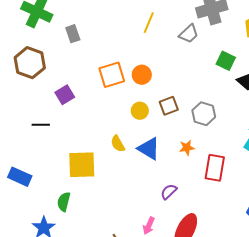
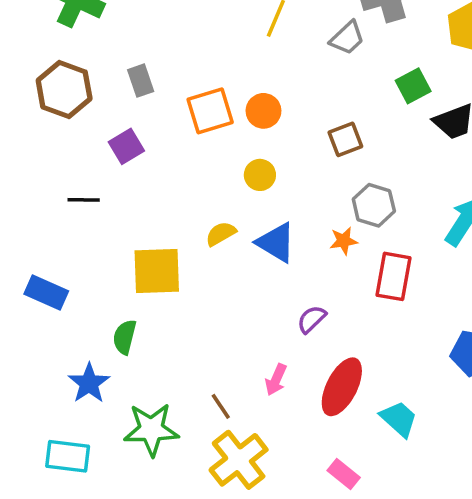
gray rectangle: (73, 34) -> (141, 81), moved
green square: (226, 61) -> (413, 86), turned 36
brown square: (169, 106) -> (345, 139), moved
gray hexagon: (204, 114) -> (374, 205), moved
yellow semicircle: (118, 144) -> (221, 234), turned 90

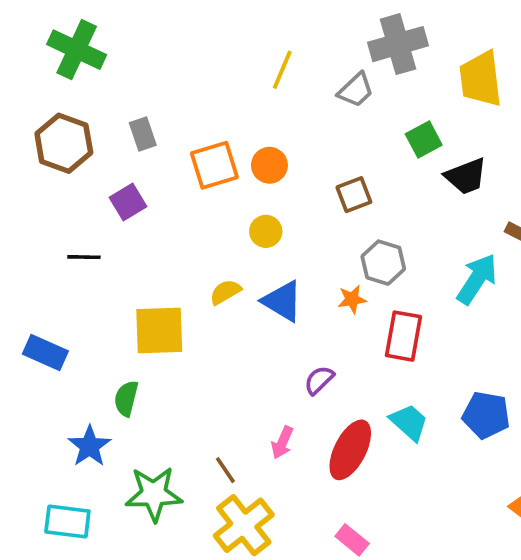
cyan trapezoid: (399, 419) -> (409, 422), moved

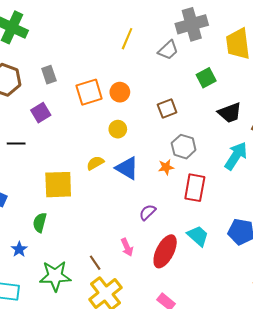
black trapezoid: (466, 176) -> (230, 113), moved
pink arrow: (282, 443) -> (127, 247), turned -48
blue star: (89, 446) -> (19, 249), size x0.7

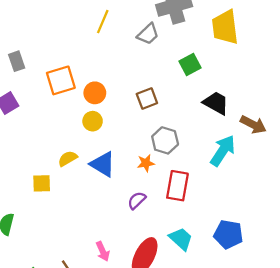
orange circle: (120, 92) -> (95, 93), moved
black trapezoid: (230, 113) -> (216, 103), turned -130
yellow square: (58, 185) -> (42, 183), moved, size x0.6
purple semicircle: (148, 212) -> (137, 200), moved

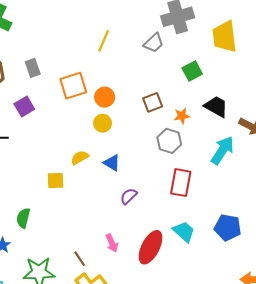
yellow line: (103, 22) -> (104, 41), moved
orange star: (146, 163) -> (182, 116), moved
blue triangle: (103, 164) -> (112, 163), size x0.7
purple semicircle: (137, 200) -> (129, 196), moved

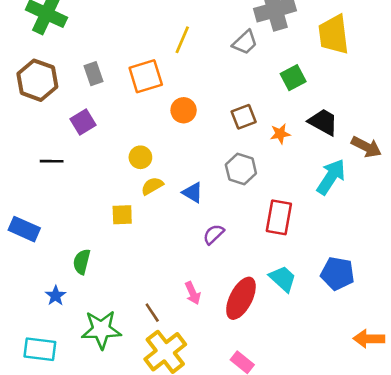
orange square: (73, 86) -> (146, 76), moved
yellow circle: (103, 123) -> (140, 157), moved
gray hexagon: (169, 141) -> (241, 169), moved

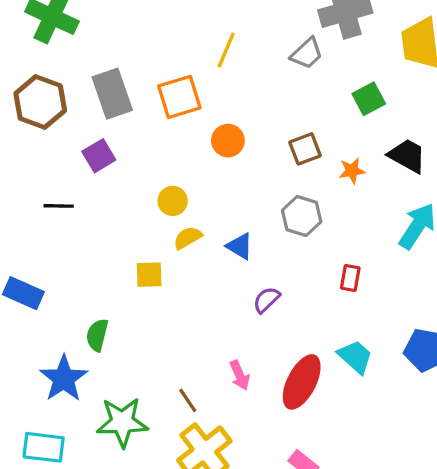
gray rectangle: (93, 74) -> (112, 94), size x1.6
red rectangle: (279, 217) -> (350, 278), size x0.6
blue star: (56, 296) -> (64, 379), size x1.8

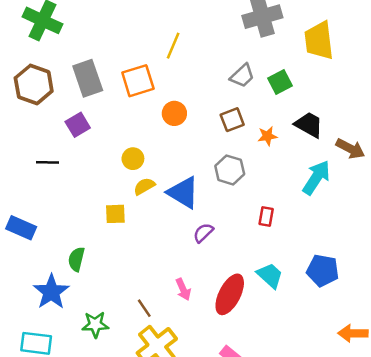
gray trapezoid: (307, 53) -> (242, 76), moved
blue triangle: (240, 246) -> (183, 193), size x1.6
green star: (122, 422) -> (95, 325), size x0.7

